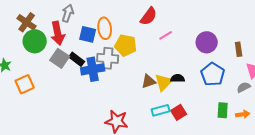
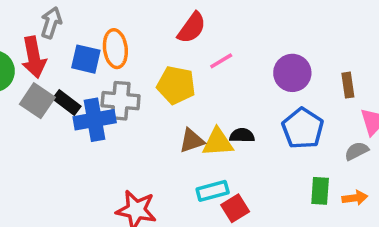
yellow pentagon: (126, 45) -> (176, 85), moved
yellow triangle: (164, 82) -> (218, 142), turned 42
red square: (179, 112) -> (235, 208), moved

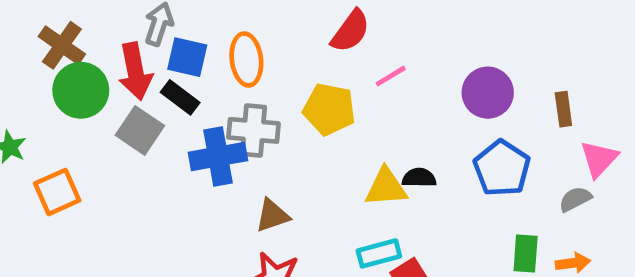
blue square: (86, 59) -> (187, 57), moved
black rectangle: (67, 102) -> (180, 97), moved
brown triangle: (192, 141) -> (272, 216), moved

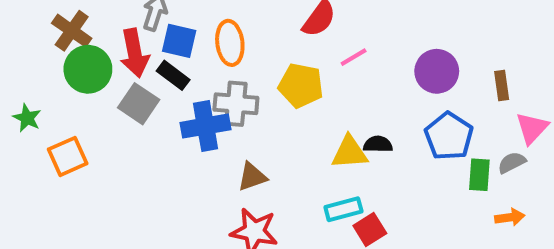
green rectangle: (526, 253) -> (479, 175), moved

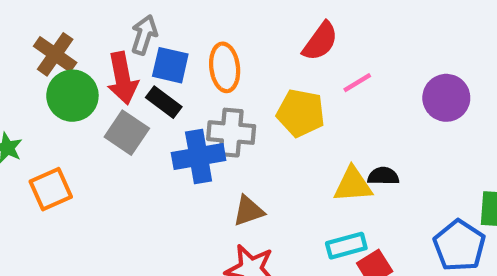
blue pentagon: (449, 136) -> (459, 246), moved

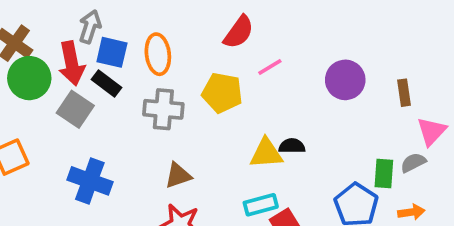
blue cross: (199, 156) -> (90, 181), moved, turned 30

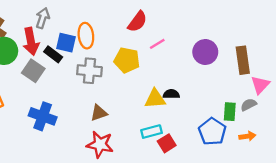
blue square: (112, 52) -> (66, 43), moved
brown rectangle: (404, 93) -> (243, 60), size x1.6

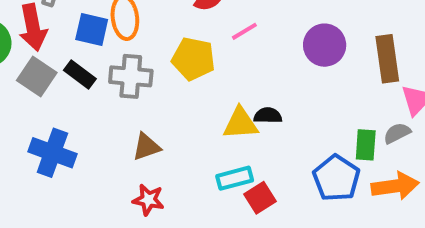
black rectangle: (53, 54) -> (80, 74), moved
orange arrow: (247, 136) -> (395, 186), size x1.6
red star: (100, 144) -> (148, 200), size x0.7

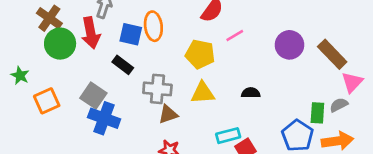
brown rectangle: (387, 59) -> (332, 54), turned -36
gray square: (37, 76) -> (93, 96), moved
gray cross: (131, 76) -> (157, 89), moved
yellow triangle: (240, 123) -> (203, 93), moved

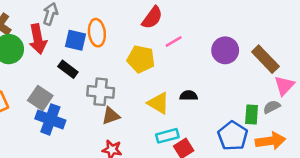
yellow triangle: (203, 93) -> (159, 103), moved, turned 35

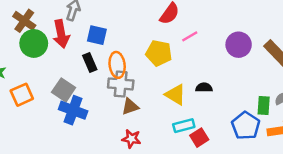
orange ellipse: (97, 33) -> (117, 65), moved
black rectangle: (68, 69) -> (90, 63), turned 30

